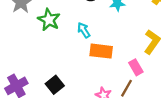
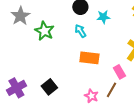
cyan arrow: (84, 30) -> (80, 31), moved

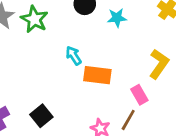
green star: (44, 31) -> (34, 19), moved
cyan arrow: (80, 31) -> (74, 56), moved

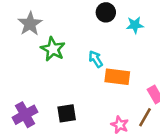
green star: (34, 19) -> (53, 49), moved
black square: (41, 116) -> (67, 113), turned 30

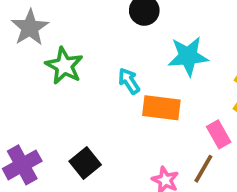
cyan star: (135, 25) -> (188, 56), moved, size x1.5
black square: (67, 113) -> (85, 163), turned -30

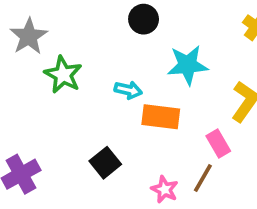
cyan arrow: (129, 81) -> (128, 90), turned 136
black square: (85, 163) -> (105, 163), moved

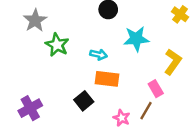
orange rectangle: (161, 117) -> (107, 79), moved

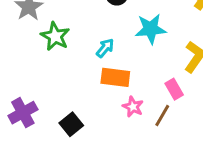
cyan arrow: (98, 55) -> (105, 48), turned -63
black square: (84, 101) -> (71, 124), moved
pink star: (122, 118) -> (133, 107), moved

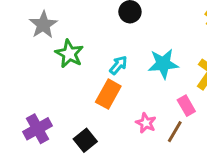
cyan star: (151, 29) -> (163, 64), moved
orange rectangle: (115, 77) -> (108, 94), moved, turned -68

